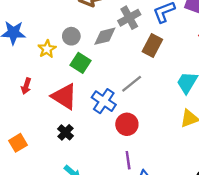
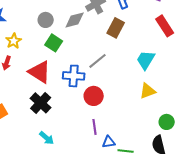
yellow star: (47, 49) -> (14, 41), moved
blue cross: (104, 101) -> (74, 76), turned -30
black cross: (66, 132) -> (41, 103), size x1.5

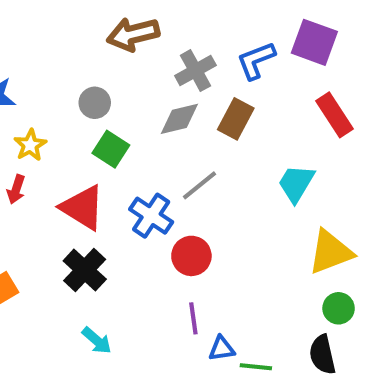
gray diamond: (75, 20) -> (179, 119), moved
blue cross: (74, 76) -> (151, 216), turned 30
yellow triangle: (148, 91) -> (330, 252), moved, size x1.4

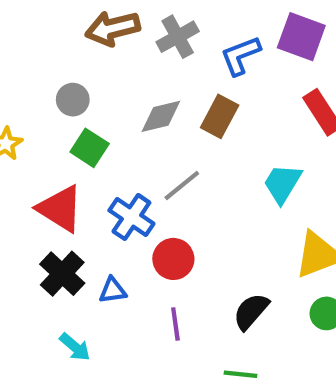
gray cross: (195, 71) -> (178, 37), moved
blue triangle: (222, 349) -> (113, 290), moved
black semicircle: (322, 355) -> (251, 311), moved, turned 54

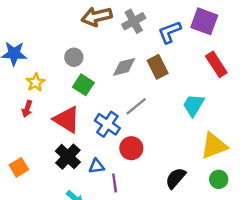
brown rectangle: (220, 116) -> (158, 67), turned -55
purple line: (175, 324) -> (115, 183), moved

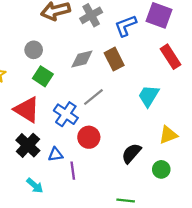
yellow triangle: (214, 146) -> (168, 135), size x0.7
black semicircle: (176, 178) -> (131, 153), moved
green circle: (219, 179) -> (161, 169), moved

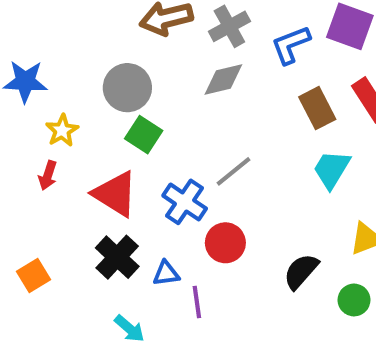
gray circle: (34, 50) -> (127, 88), size x1.5
gray diamond: (82, 59) -> (223, 79), moved
brown rectangle: (114, 59) -> (317, 108), moved

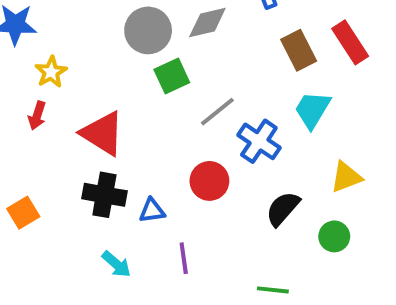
gray circle: (127, 88) -> (148, 30), moved
green square: (144, 135) -> (172, 76), moved, turned 32
blue cross: (185, 202) -> (259, 141), moved
black cross: (117, 257) -> (104, 195), turned -33
purple line: (197, 302) -> (184, 258), moved

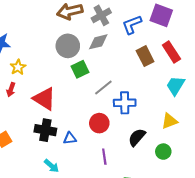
cyan trapezoid: (312, 110) -> (175, 86), moved
blue cross: (259, 141) -> (125, 103), turned -35
purple line: (184, 258) -> (104, 157), moved

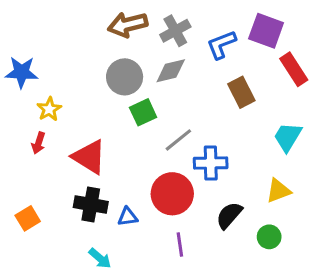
red rectangle: (171, 52) -> (294, 69), moved
red circle: (99, 123) -> (172, 194), size x1.4

